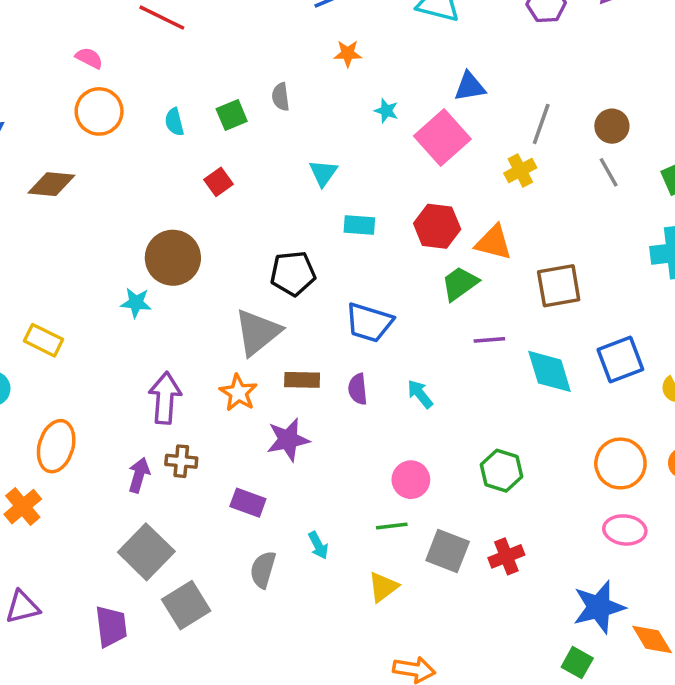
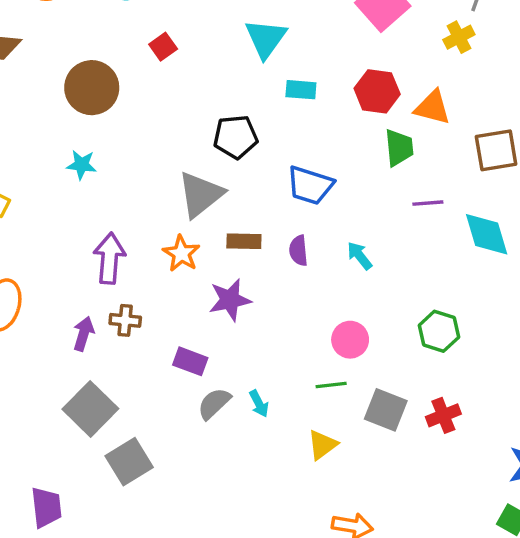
cyan triangle: (323, 173) -> (266, 38), size x1.5
brown circle: (173, 258) -> (92, 88), moved
green trapezoid: (460, 283) -> (399, 148), turned 120
gray semicircle: (263, 570) -> (214, 404), moved, turned 30
purple trapezoid: (111, 626) -> (46, 507), moved

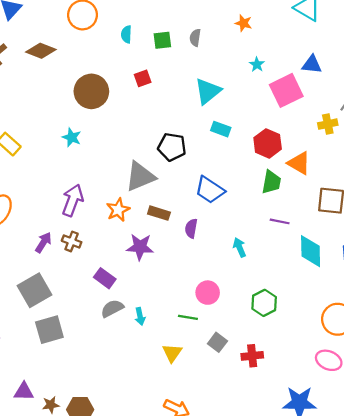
cyan arrow: (360, 256) -> (240, 247), moved
gray square: (386, 410) -> (217, 342), size x0.7
yellow triangle: (322, 445) -> (172, 353), turned -35

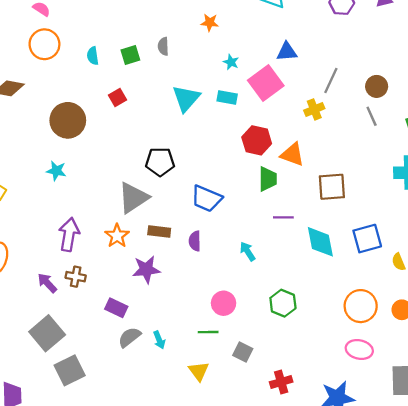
cyan rectangle: (221, 129) -> (227, 98), moved
purple arrow: (43, 242) -> (47, 283), turned -65
red cross: (252, 356) -> (281, 382), moved

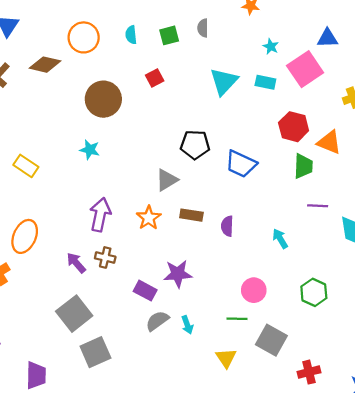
orange circle: (44, 44) -> (84, 37), moved
gray triangle: (133, 198) -> (167, 180), size x0.7
blue trapezoid: (206, 198) -> (241, 164), moved
purple star: (146, 269) -> (178, 274), moved
gray square: (243, 352) -> (271, 340), size x1.5

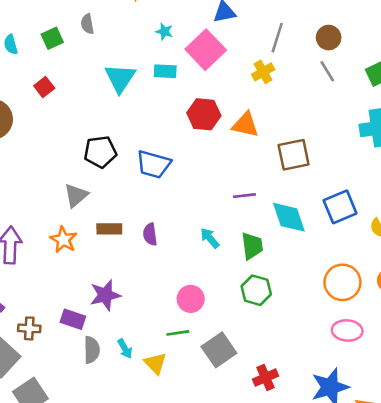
green trapezoid: (303, 166) -> (252, 246), moved
brown cross: (105, 257) -> (29, 328), moved
gray semicircle: (157, 321) -> (92, 350), turned 135
gray square: (271, 340) -> (219, 350), turned 36
yellow triangle: (226, 358) -> (155, 363), moved

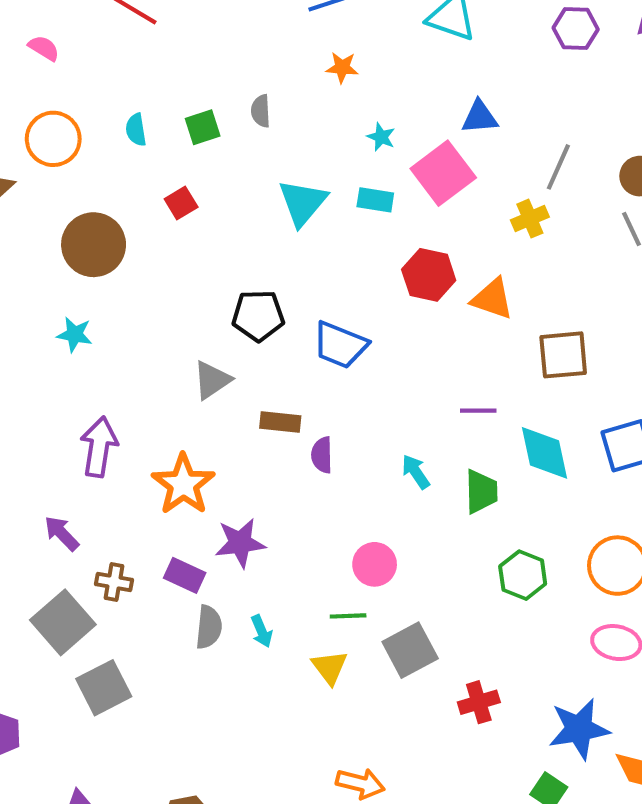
brown rectangle: (109, 229) -> (280, 422), moved
orange star: (63, 240) -> (183, 484), moved, size x1.4
green hexagon: (256, 290) -> (523, 575), moved
yellow triangle: (155, 363) -> (330, 667), moved

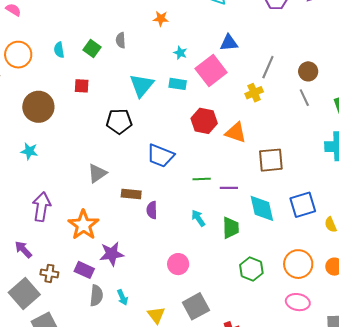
green square: (203, 127) -> (92, 48), turned -36
red square: (181, 203) -> (82, 86), turned 35
black pentagon: (258, 316) -> (119, 121), moved
green line: (348, 616) -> (202, 179), moved

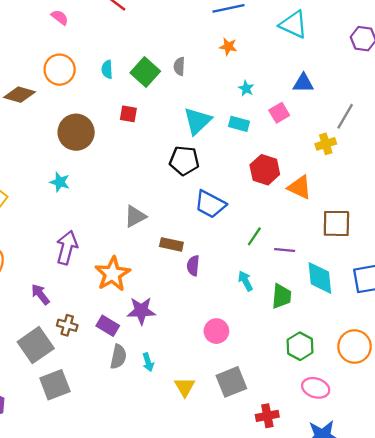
green square: (92, 48) -> (145, 72), size x1.4
pink square: (211, 70) -> (279, 113), size x0.6
black pentagon: (119, 121) -> (184, 161), moved
green line: (202, 179) -> (254, 236), turned -60
pink ellipse: (298, 302) -> (316, 388), moved

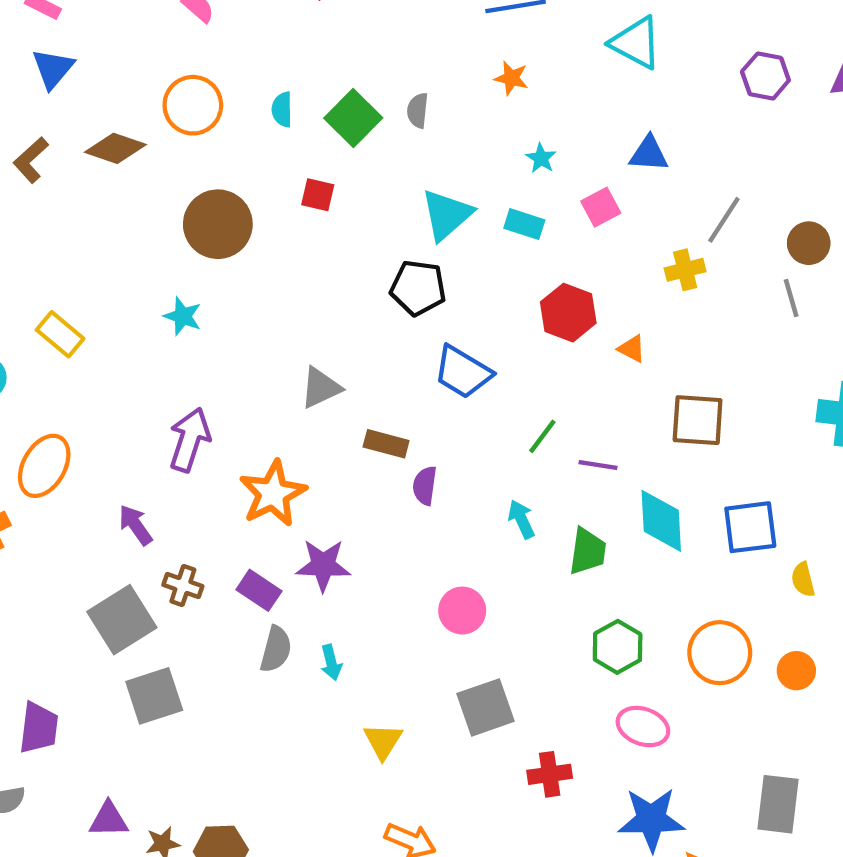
orange triangle: (300, 187) -> (632, 349), size x0.6
yellow triangle: (185, 387) -> (383, 741), moved

